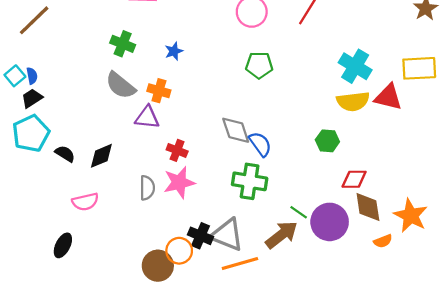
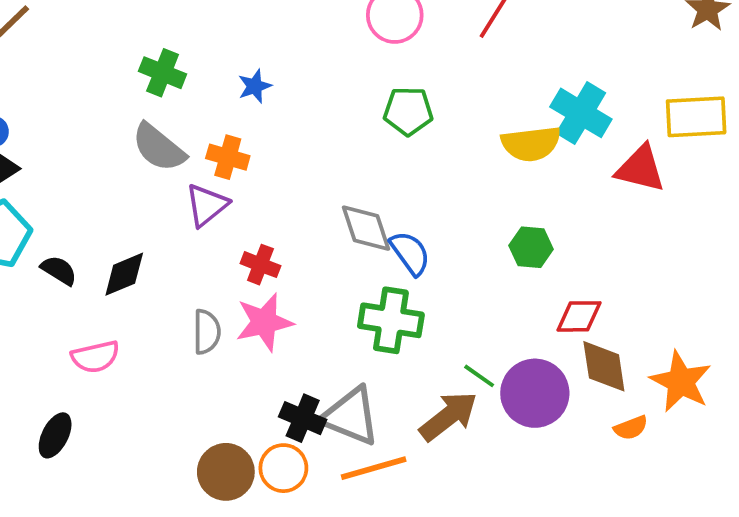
yellow semicircle: (353, 101) -> (531, 144), moved
purple triangle: (147, 117) -> (207, 205), turned -45
orange circle: (179, 251) -> (283, 468), moved

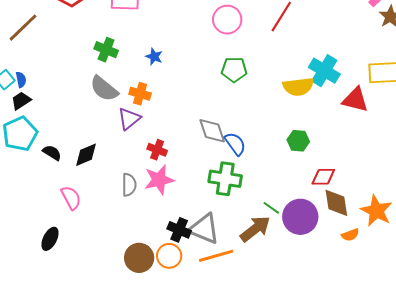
blue star: (255, 86) -> (154, 57), turned -30
pink semicircle: (95, 357) -> (71, 198), turned -105

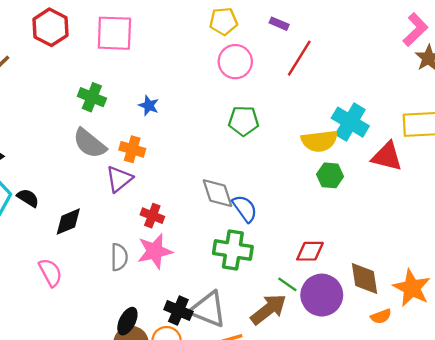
green hexagon: (298, 141) -> (330, 175), moved
black semicircle: (52, 153) -> (28, 198), moved
red diamond: (323, 177) -> (310, 251), moved
black ellipse: (50, 239) -> (127, 321), moved

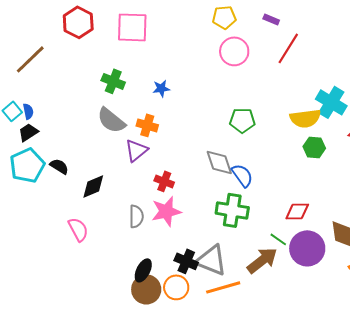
blue star: (149, 105) -> (161, 88), turned -30
green pentagon: (244, 121) -> (242, 120), moved

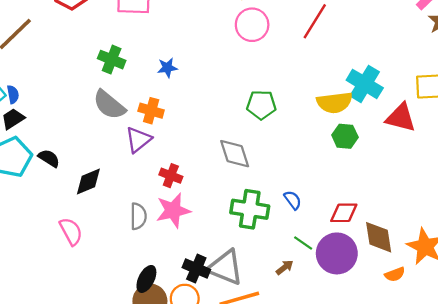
blue semicircle: (242, 175) -> (293, 200), moved, size x0.7
red diamond: (297, 211) -> (344, 213), moved
brown arrow: (262, 260) -> (285, 267), size x0.5

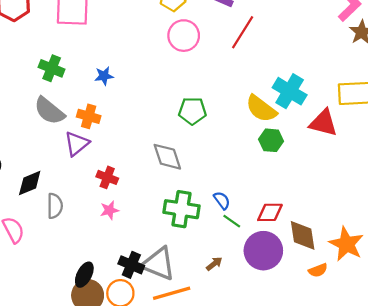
yellow semicircle: (334, 103) -> (261, 109), turned 44
pink star: (173, 210) -> (109, 210), size x0.6
gray semicircle: (138, 216) -> (55, 206), moved
green line: (303, 243) -> (232, 221), moved

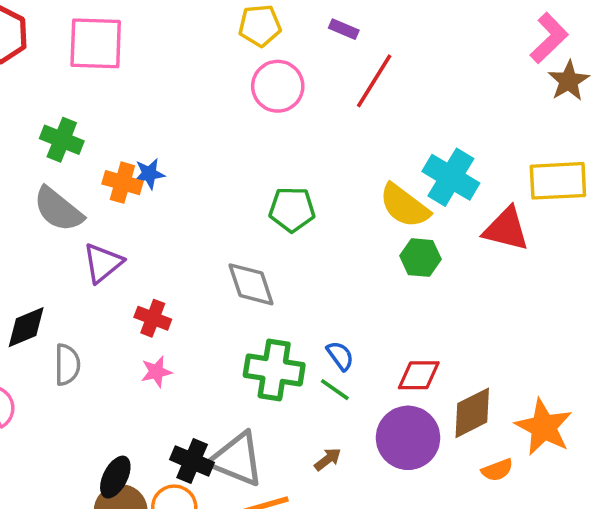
blue star: (104, 76) -> (149, 174), moved
orange cross: (89, 116) -> (122, 183), moved
green line: (232, 221) -> (335, 390), moved
brown diamond: (303, 235) -> (472, 413), turned 72

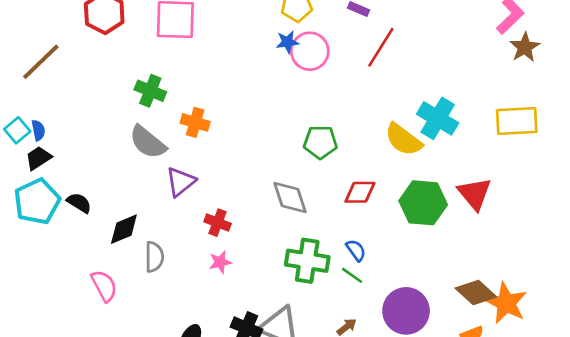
blue star: (149, 174) -> (287, 42), moved
red triangle: (506, 229) -> (475, 194), moved, turned 36
green hexagon: (421, 258) -> (423, 203), moved, size x1.6
red diamond: (419, 375) -> (360, 192), moved
brown diamond: (472, 413) -> (476, 292), moved, turned 69

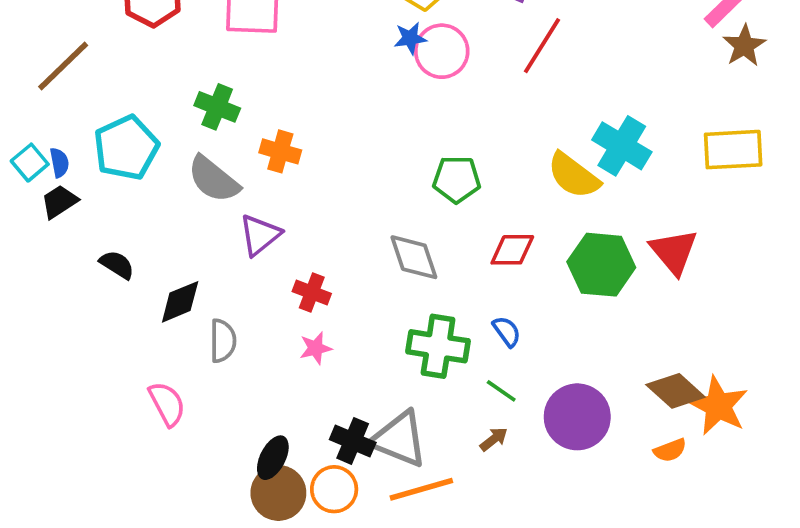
cyan pentagon: (37, 201) -> (126, 148), moved
green line: (352, 275) -> (501, 391), moved
pink semicircle: (104, 286) -> (167, 404), moved

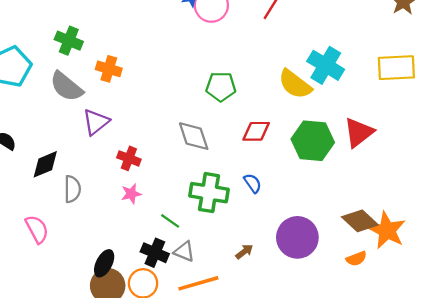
red triangle: (674, 252) -> (359, 133), turned 32
green line: (501, 391) -> (170, 221), moved
gray triangle: (399, 439) -> (184, 252), size x0.6

